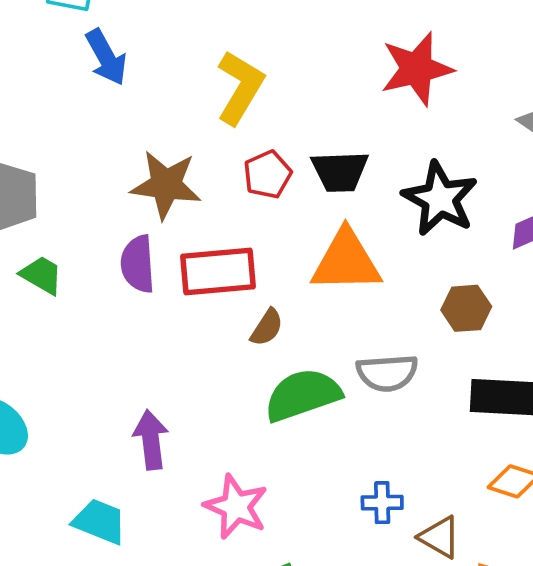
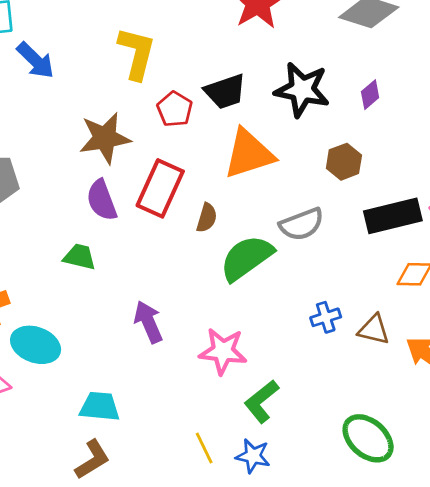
red rectangle: (218, 272) -> (160, 188), turned -44
green trapezoid: (42, 275) -> (80, 257), moved
cyan trapezoid: (100, 521) -> (100, 407), moved

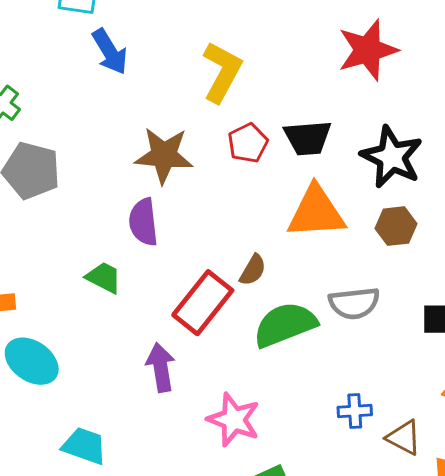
brown hexagon: (344, 162) -> (396, 226), moved
red rectangle: (160, 188) -> (203, 303), moved

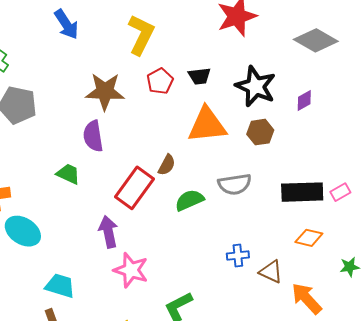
black trapezoid: (308, 138) -> (199, 76), size x0.7
green semicircle: (285, 325) -> (189, 200), size x0.7
pink star: (234, 420) -> (131, 270), moved

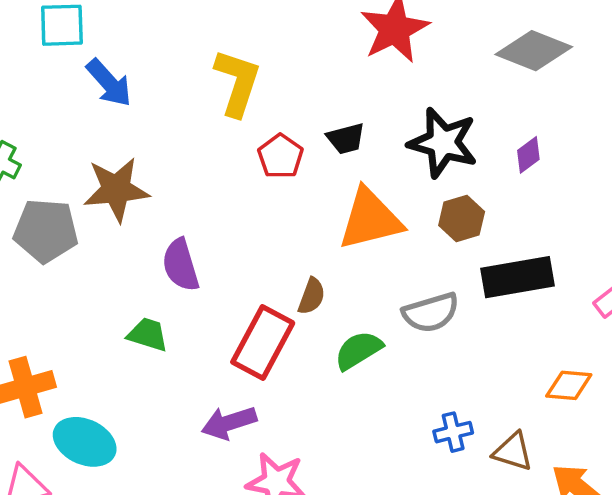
brown star: (105, 91) -> (116, 189), moved
black rectangle: (302, 192) -> (518, 277), moved
purple arrow: (108, 232) -> (229, 423), turned -88

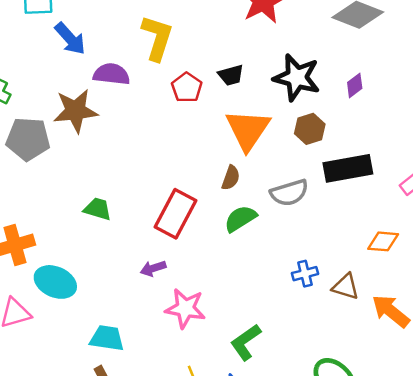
orange triangle: (370, 219) -> (248, 130), turned -42
purple semicircle: (181, 265) -> (112, 74), moved, turned 114
brown semicircle: (312, 296) -> (231, 178), moved
purple arrow: (229, 423) -> (153, 268), size x0.7

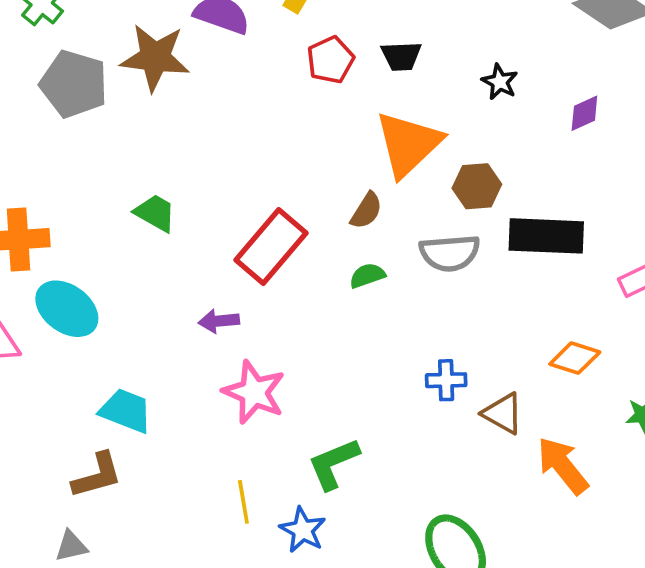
black star: (297, 78) -> (500, 82), size x0.5
brown hexagon: (310, 129) -> (477, 186), moved
green semicircle: (240, 219) -> (367, 276), size x0.7

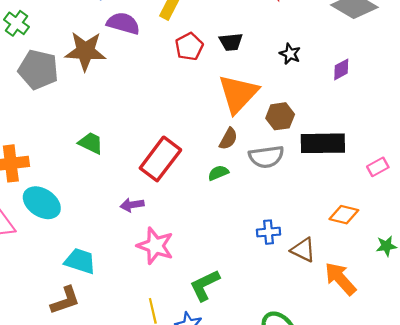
brown semicircle: (366, 211) -> (228, 139), moved

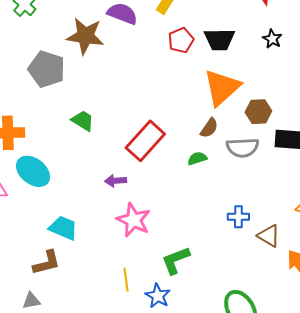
black trapezoid: (231, 42) -> (220, 39), size x1.4
black star: (290, 54) -> (272, 39), moved
gray pentagon: (38, 70) -> (47, 69), moved

